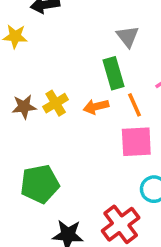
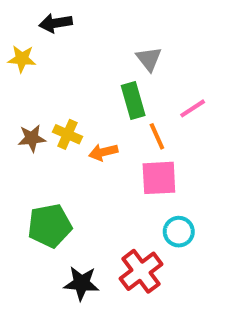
yellow cross: (56, 103) -> (68, 134), turned -35
orange arrow: (96, 107) -> (103, 152), moved

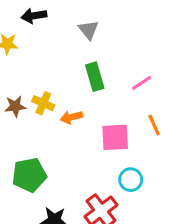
gray triangle: (149, 59) -> (89, 30), moved
orange line: (157, 136) -> (154, 125), moved

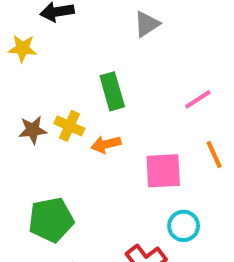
gray triangle: (89, 30) -> (147, 24), moved, turned 35
green rectangle: (95, 77) -> (112, 91), moved

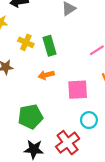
yellow cross: (69, 126) -> (26, 42), moved
green pentagon: (51, 220) -> (30, 117), moved

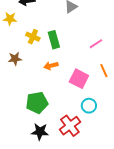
pink square: (78, 90) -> (79, 79), turned 30

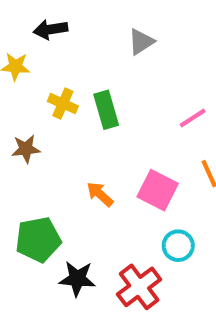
orange arrow: (51, 66) -> (100, 194), moved, turned 56
green pentagon: (37, 103) -> (38, 240), moved
black star: (40, 132) -> (77, 279), moved

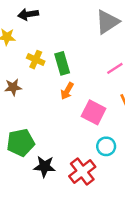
gray triangle: (141, 42) -> (107, 22), moved, size x1.5
orange arrow: (100, 194) -> (67, 91), moved, turned -102

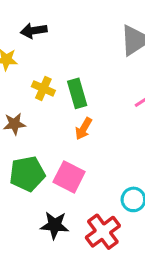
pink square: (94, 112) -> (69, 177), moved
green pentagon: (21, 143) -> (27, 174), moved

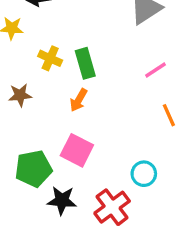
orange arrow: (84, 129) -> (79, 100), moved
green pentagon: (27, 174) -> (33, 169), moved

